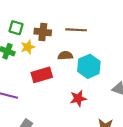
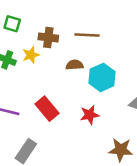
green square: (16, 28) -> (12, 24), moved
red rectangle: (42, 75) -> (47, 109), moved, turned 66

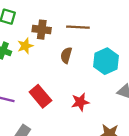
brown semicircle: (75, 65) -> (66, 55), turned -70
cyan hexagon: (102, 77) -> (106, 61), moved

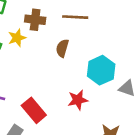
cyan hexagon: (106, 61) -> (101, 70), moved
red rectangle: (40, 96) -> (34, 110), moved

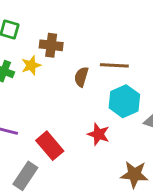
brown line: (75, 17) -> (114, 65), moved
red star: (78, 100) -> (99, 134), turned 30

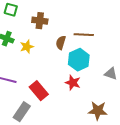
yellow star: (31, 65) -> (27, 47), moved
cyan hexagon: (124, 101) -> (79, 60), moved

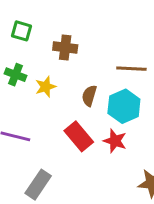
brown semicircle: (61, 43) -> (89, 96), moved
red rectangle: (39, 91) -> (79, 136), moved

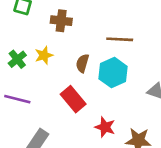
green cross: (15, 75) -> (17, 59), moved, turned 30
red star: (115, 141) -> (105, 127), moved

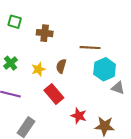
yellow star: (44, 55) -> (38, 69), moved
cyan hexagon: (113, 73) -> (105, 69), moved

